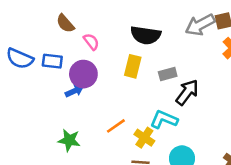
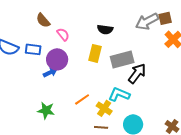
black semicircle: (146, 35) -> (105, 29), size x0.7
gray rectangle: (168, 74) -> (122, 59), size x1.6

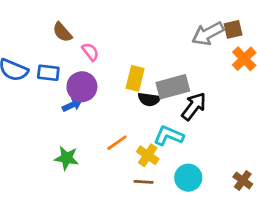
black semicircle: (105, 29) -> (149, 99), moved

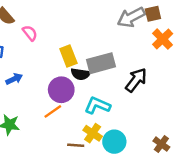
yellow rectangle: (135, 78) -> (68, 56), turned -35
purple circle: (82, 87) -> (61, 90), moved
black arrow: (194, 106) -> (136, 80), moved
yellow cross: (148, 155) -> (93, 133), moved

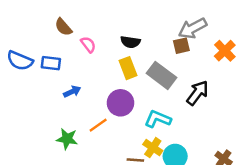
brown square: (153, 14) -> (181, 46), moved
gray rectangle: (101, 63) -> (161, 75), turned 52
black semicircle: (81, 74) -> (130, 42), moved
orange line: (53, 111) -> (98, 125), moved

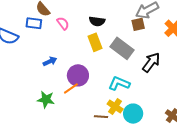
blue rectangle: (51, 63) -> (34, 23), moved
purple circle: (120, 103) -> (78, 75), moved

